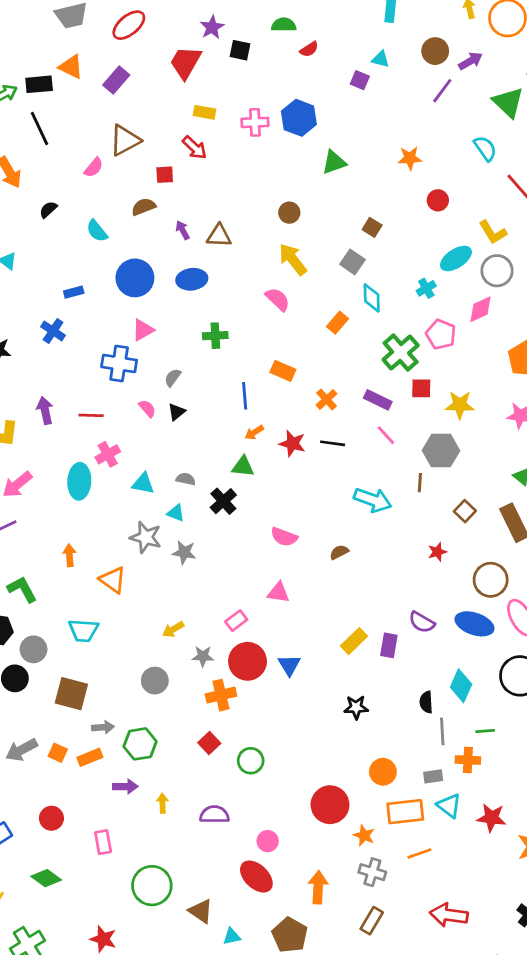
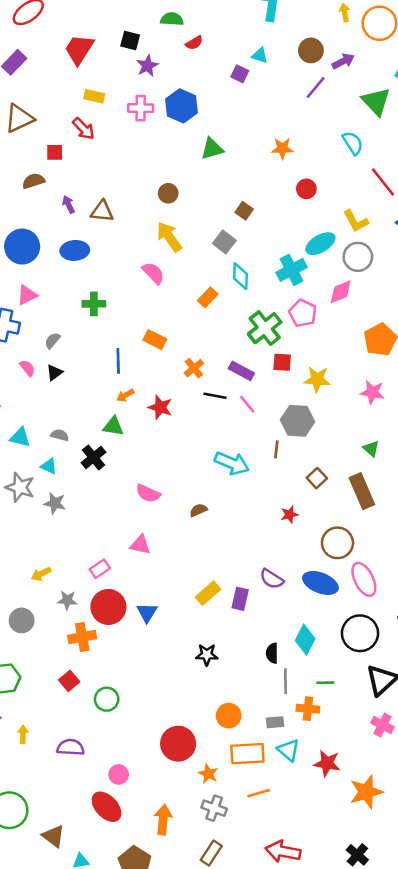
purple star: (212, 27) -> (147, 66), moved
cyan cross: (426, 288) -> (292, 270), size x1.6
black line: (333, 443) -> (215, 396), moved

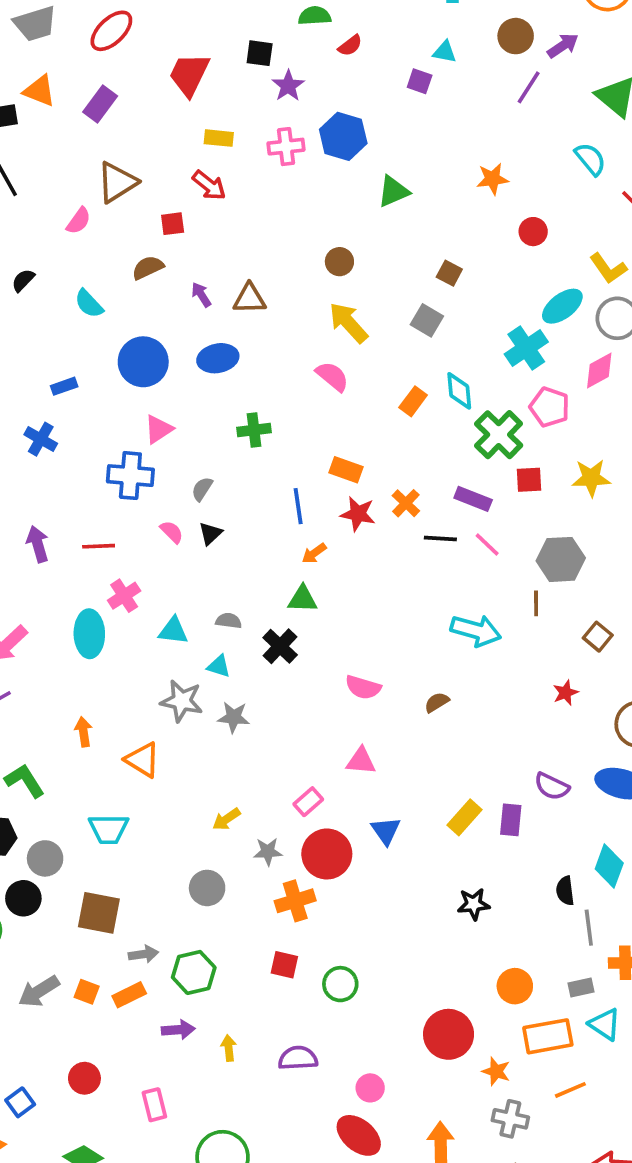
cyan diamond: (240, 276) -> (459, 391), moved
yellow star: (317, 379) -> (591, 478), moved
red star: (160, 407) -> (358, 514), moved
blue triangle: (147, 612) -> (386, 831), moved
red square: (69, 681) -> (284, 965), turned -30

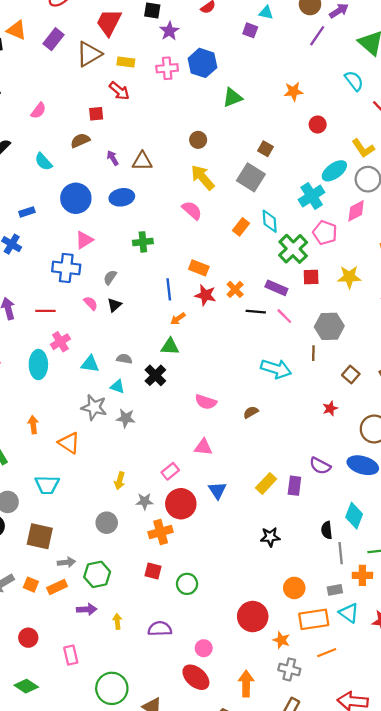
brown triangle: (117, 182) -> (89, 54), moved
gray square: (427, 320) -> (251, 177), size x1.4
yellow arrow: (226, 819) -> (120, 481), turned -42

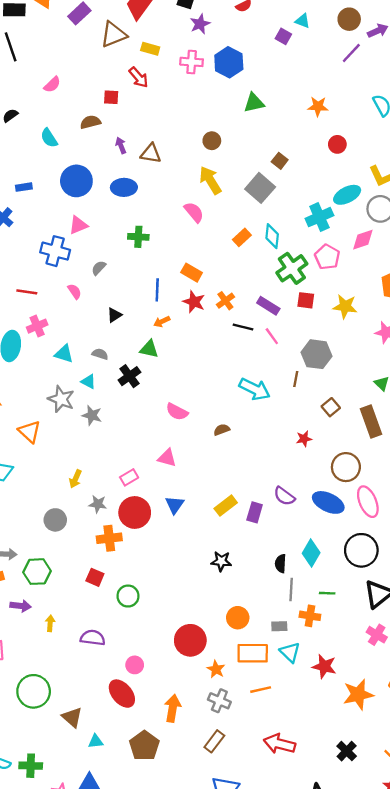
black triangle: (114, 305) -> (114, 315), moved

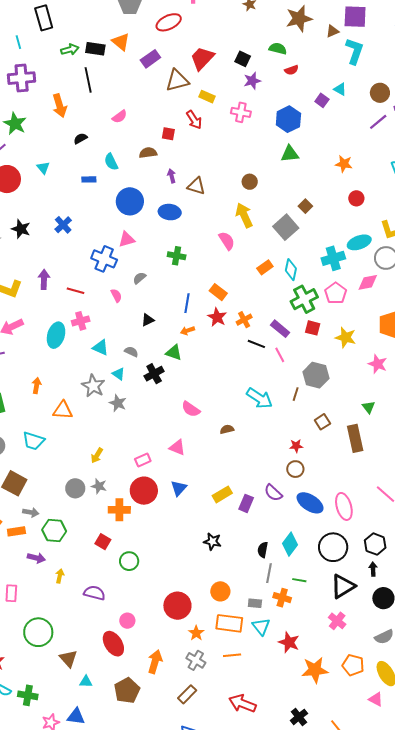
blue hexagon: (229, 62) -> (288, 119), moved
blue rectangle: (24, 187) -> (89, 179), moved
orange triangle: (30, 432) -> (63, 410), turned -45
brown circle: (346, 467) -> (295, 469), moved, size x0.7
gray star: (98, 504) -> (99, 486), moved

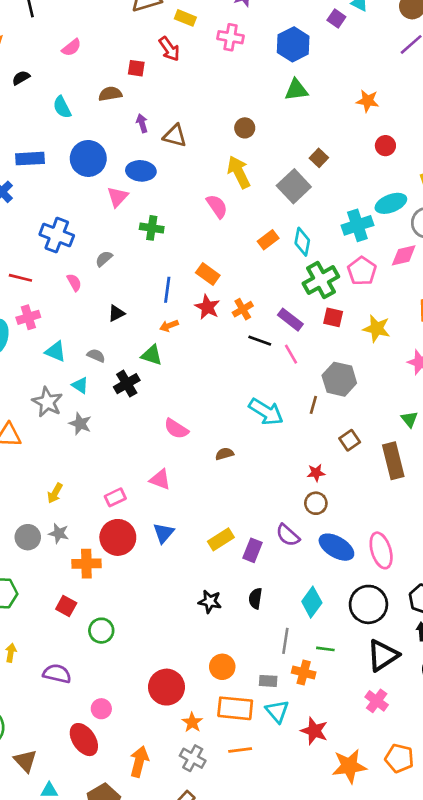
blue rectangle: (89, 179) -> (30, 159), moved, size x1.5
pink triangle: (127, 239) -> (118, 197), moved, turned -30
black semicircle: (263, 550) -> (255, 598), moved

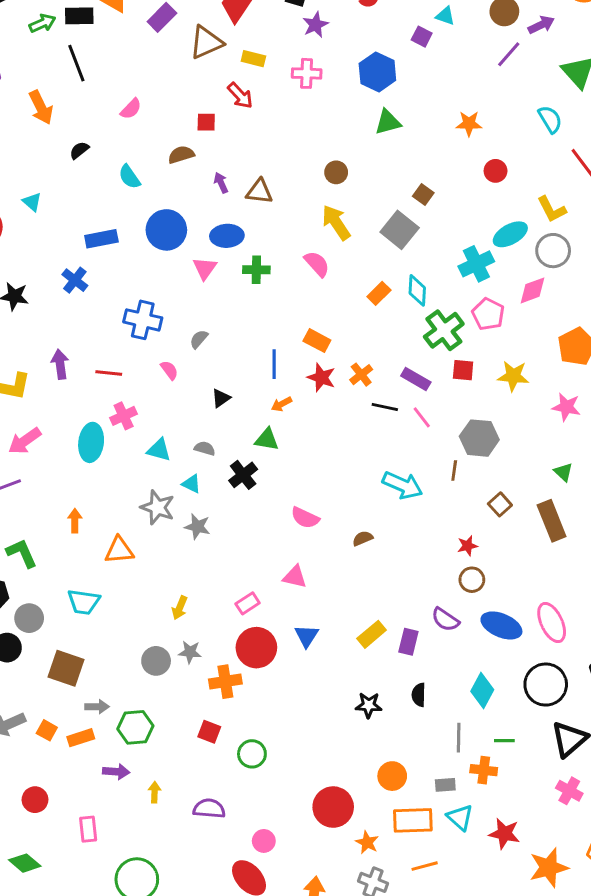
green cross: (152, 228) -> (256, 270), moved

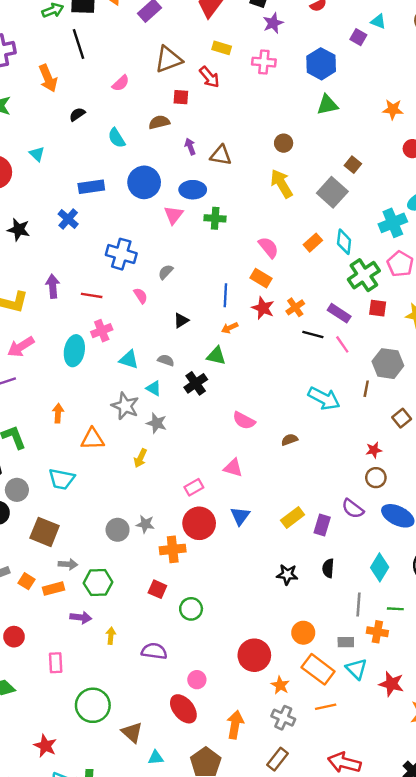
brown triangle: (206, 42) -> (168, 59), moved
pink semicircle: (317, 264) -> (269, 247), moved
yellow arrow: (180, 608) -> (140, 458), moved
orange rectangle: (413, 820) -> (318, 669), turned 36

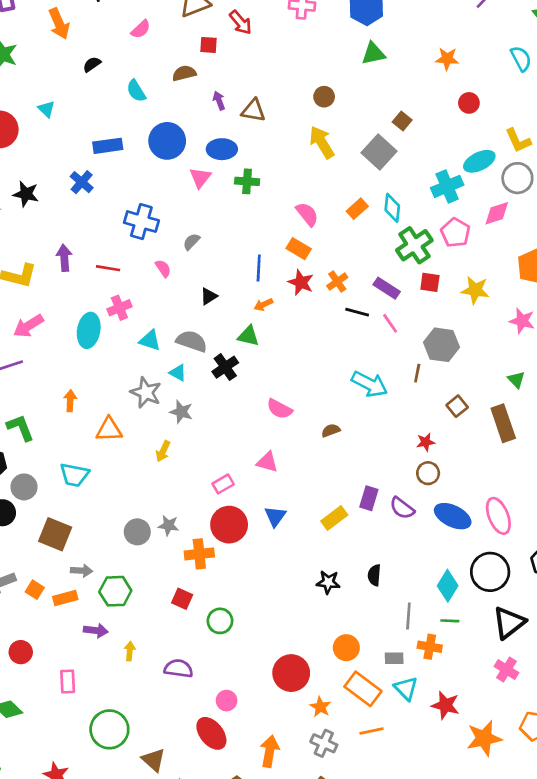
gray semicircle: (166, 360) -> (192, 341), size x1.6
purple rectangle: (322, 525) -> (369, 498), moved
cyan diamond: (380, 567) -> (448, 586), moved

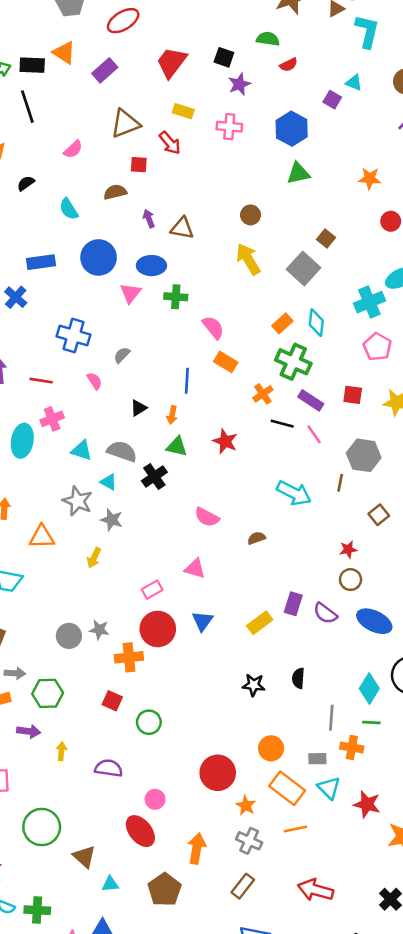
pink semicircle: (307, 214) -> (213, 327), moved
green cross: (414, 245) -> (293, 362), moved, turned -32
red star: (301, 282) -> (225, 441), moved
orange arrow: (263, 305) -> (172, 415), moved, turned -54

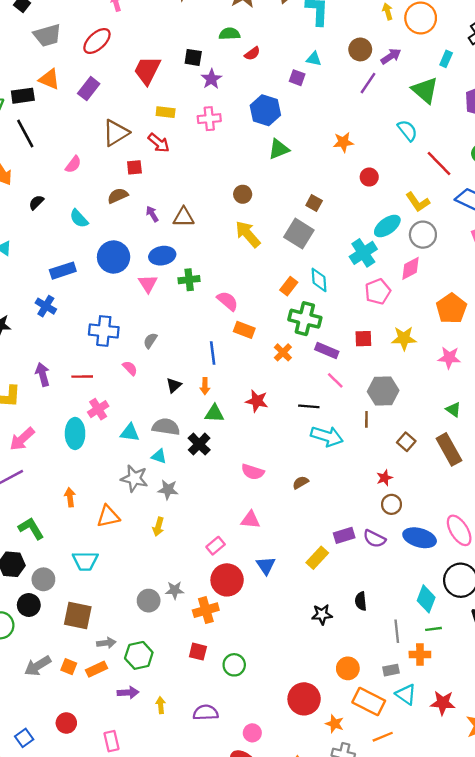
pink pentagon: (377, 347) -> (378, 292), turned 30
black line: (282, 424) -> (309, 406), moved
purple rectangle: (293, 604) -> (344, 535), turned 66

